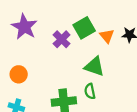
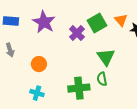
orange triangle: (107, 36) -> (121, 20), moved
green triangle: (94, 66) -> (106, 57), turned 36

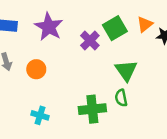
orange triangle: (121, 20) -> (145, 24), turned 32
orange circle: (39, 64) -> (36, 69), moved

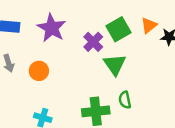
green triangle: (126, 70) -> (115, 65), moved

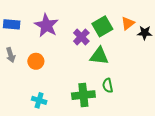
green triangle: (115, 65) -> (99, 56), turned -48

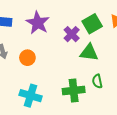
cyan cross: (39, 100) -> (31, 96), size x1.5

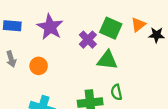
green square: (92, 24) -> (111, 28), turned -36

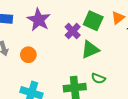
green triangle: (107, 60) -> (90, 50), turned -30
green semicircle: (116, 92) -> (98, 78), turned -56

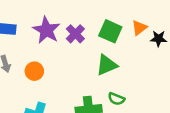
purple cross: (73, 31) -> (75, 34), moved

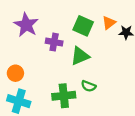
purple cross: (75, 34) -> (54, 42), moved, turned -35
orange circle: (34, 71) -> (15, 73), moved

